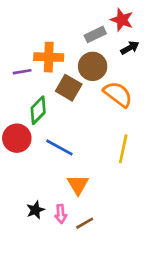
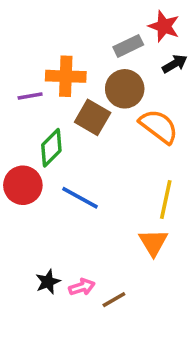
orange triangle: (78, 185) -> (153, 242), moved
pink arrow: (61, 214) -> (82, 287), turned -102

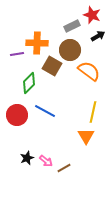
red circle: (23, 185) -> (17, 115), moved
pink arrow: (82, 287) -> (46, 161), turned 56

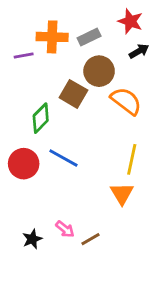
gray rectangle: (72, 26) -> (89, 37), moved
orange cross: (37, 43) -> (52, 37), moved
purple line: (17, 54) -> (24, 55), moved
black star: (27, 158) -> (32, 239), moved

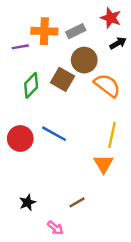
green diamond: (41, 118) -> (31, 85), moved
pink arrow: (65, 229) -> (55, 228), moved

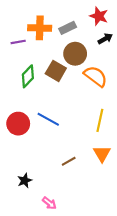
orange triangle: (104, 164) -> (102, 154), moved
brown line: (77, 202) -> (69, 161), moved

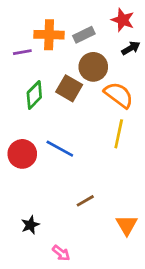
yellow line: (100, 120) -> (119, 134), moved
orange triangle: (102, 154) -> (127, 225), moved

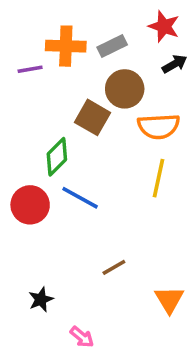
green diamond: (34, 95) -> (57, 157), moved
orange semicircle: (119, 95) -> (159, 126), turned 140

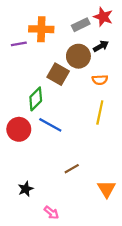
gray rectangle: (112, 46) -> (81, 25), moved
black arrow: (175, 64) -> (101, 46), moved
orange semicircle: (159, 126) -> (100, 80), size x0.6

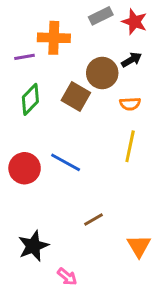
gray rectangle: (81, 25) -> (101, 16), moved
green diamond: (36, 99) -> (30, 99), moved
black star: (26, 189) -> (33, 246), size x1.5

